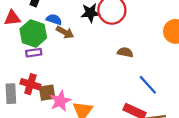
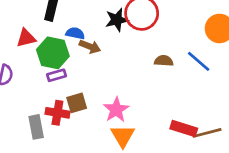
blue line: (148, 85) -> (199, 61), moved
brown square: (47, 93) -> (77, 103), moved
pink star: (60, 101) -> (116, 110), moved

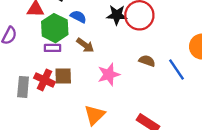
brown arrow: (90, 47) -> (85, 45), moved
pink star: (116, 110) -> (109, 74), moved

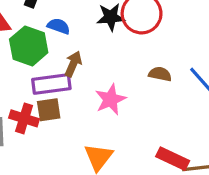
brown arrow: (85, 45) -> (73, 64), turned -96
purple rectangle: (53, 48) -> (51, 84), moved, size x1.6

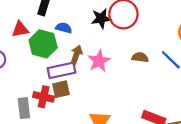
pink star: (110, 99) -> (99, 61), moved

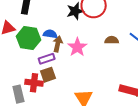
blue semicircle: (64, 28) -> (50, 34), moved
purple rectangle: (62, 70) -> (47, 59), size x0.7

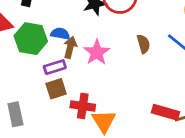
brown semicircle: (112, 40) -> (143, 44), turned 72
red cross: (34, 83) -> (83, 106), moved

